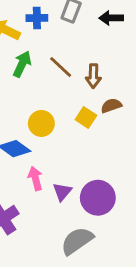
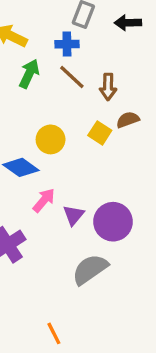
blue cross: (37, 18) -> (67, 44), moved
pink arrow: (35, 178) -> (44, 200), turned 55

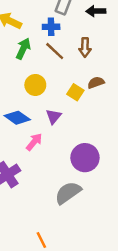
brown arrow: (108, 87) -> (85, 47), moved
yellow circle: (51, 139) -> (35, 85), moved
purple triangle: (74, 215) -> (53, 116), moved

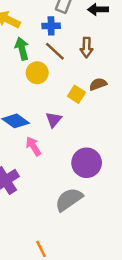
green arrow: (23, 49) -> (22, 49), turned -40
yellow circle: (35, 85) -> (37, 73), moved
pink arrow: (34, 142) -> (33, 146), turned -72

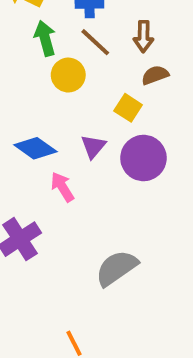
brown semicircle: (98, 84) -> (155, 75), moved
purple circle: (87, 163) -> (143, 158), moved

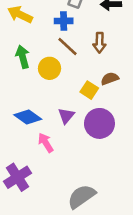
green arrow: (45, 38) -> (23, 57), moved
brown semicircle: (155, 75) -> (110, 79), moved

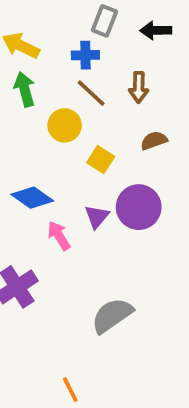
green arrow: (23, 57) -> (25, 89), moved
yellow square: (89, 90) -> (101, 160), moved
purple triangle: (66, 116) -> (97, 217), moved

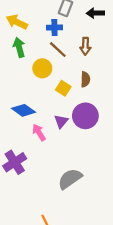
brown semicircle: (154, 141) -> (85, 79), moved, turned 112

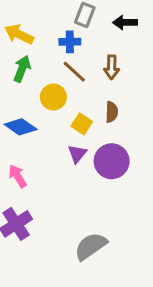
green arrow: (19, 47) -> (22, 69), turned 36
blue diamond: (24, 110) -> (21, 127), moved
purple triangle: (61, 121) -> (77, 154), moved
pink arrow: (39, 132) -> (18, 176), moved

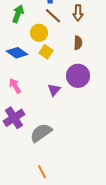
yellow square: (82, 124) -> (46, 52), moved
purple triangle: (77, 154) -> (54, 90), moved
gray semicircle: (91, 246) -> (41, 133), moved

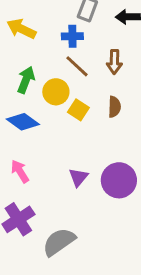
green arrow: (18, 14) -> (26, 80), moved
yellow square: (46, 52) -> (78, 110), moved
purple circle: (78, 76) -> (119, 180), moved

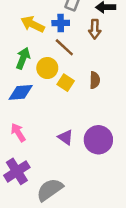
yellow arrow: (21, 29) -> (33, 24), moved
brown arrow: (114, 62) -> (95, 29), moved
blue diamond: (23, 122) -> (21, 92), turned -40
purple triangle: (78, 177) -> (66, 137), turned -35

